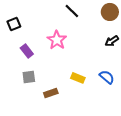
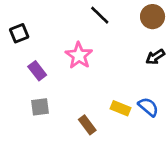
yellow rectangle: (78, 78) -> (121, 108), moved
brown rectangle: (51, 93) -> (87, 125), moved, turned 72

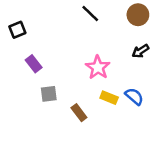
pink star: (79, 55) -> (98, 67), moved
gray square: (40, 107) -> (49, 94), moved

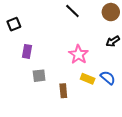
purple rectangle: (34, 64) -> (27, 51), turned 48
brown rectangle: (79, 113) -> (63, 91), turned 32

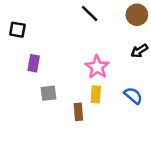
black square: (14, 24) -> (17, 30), turned 32
yellow rectangle: (88, 79) -> (96, 94), moved, turned 72

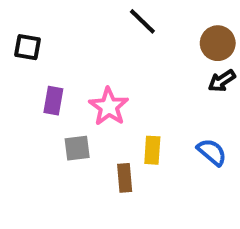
brown circle: (137, 15) -> (218, 43), moved
pink star: (97, 67) -> (109, 107), moved

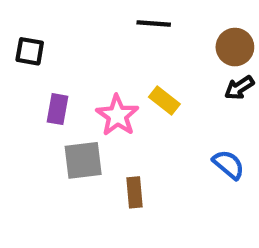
black line: (142, 21) -> (154, 24), turned -40
gray square: (77, 148) -> (83, 160), size x1.4
yellow rectangle: (152, 150) -> (164, 100), moved, turned -56

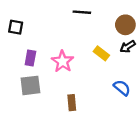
yellow rectangle: (164, 100) -> (101, 53), moved
gray square: (83, 160) -> (30, 85), moved

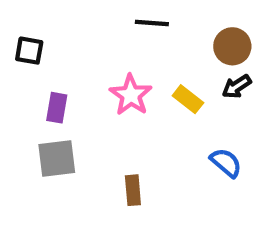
pink star: (63, 61) -> (131, 95), moved

